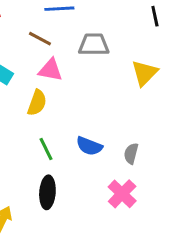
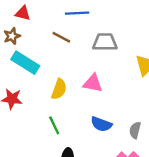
pink triangle: (50, 70) -> (93, 83), moved
green line: (46, 149) -> (54, 125), moved

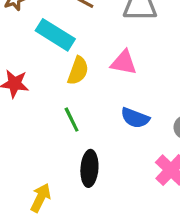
cyan rectangle: (25, 63) -> (55, 35), moved

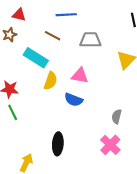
blue semicircle: (135, 118) -> (74, 100), moved
green line: (72, 120) -> (13, 112), moved

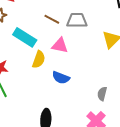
brown line: (53, 36) -> (52, 19), moved
pink triangle: (80, 76) -> (60, 45), moved

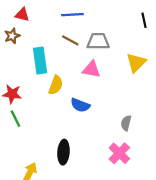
cyan rectangle: (25, 37) -> (40, 60), turned 50
pink triangle: (60, 45) -> (91, 69), moved

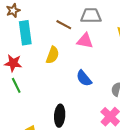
brown line: (70, 40) -> (64, 25), moved
cyan rectangle: (40, 60) -> (25, 33), moved
blue semicircle: (80, 105) -> (84, 78), moved, turned 30

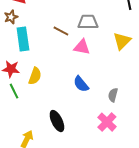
yellow semicircle: (53, 55) -> (35, 76), moved
black ellipse: (60, 116) -> (57, 121), turned -30

